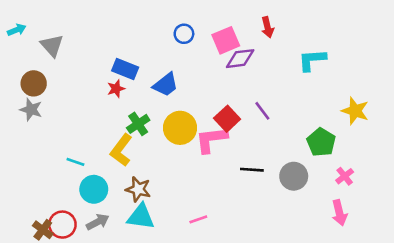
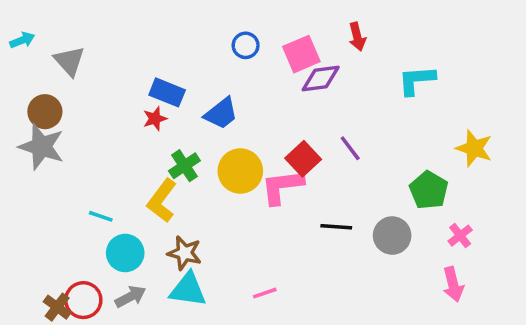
gray star: (31, 110) -> (41, 147), size x1.5

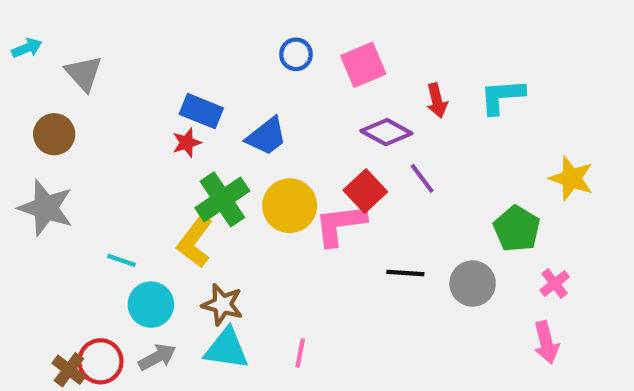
red arrow: (357, 37) -> (437, 101), moved
purple diamond: (321, 79) -> (386, 132), moved, turned 36
gray star: (41, 147) -> (46, 208), moved
green cross: (184, 166) -> (222, 199), size x1.4
pink line: (265, 293) -> (300, 353), moved, turned -60

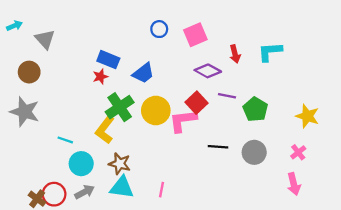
purple line: (422, 178) -> (227, 96), turned -42
yellow star: (571, 178) -> (307, 116), moved
green pentagon: (517, 229) -> (255, 109), moved

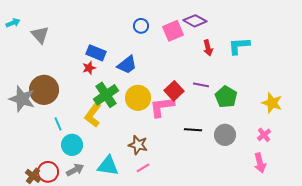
purple diamond: (208, 71) -> (195, 21), moved
brown circle: (29, 72) -> (44, 90), moved, size x1.5
cyan line: (65, 140) -> (58, 124), turned 48
brown star: (120, 164) -> (138, 145), moved
pink line: (161, 190) -> (143, 168), turned 48

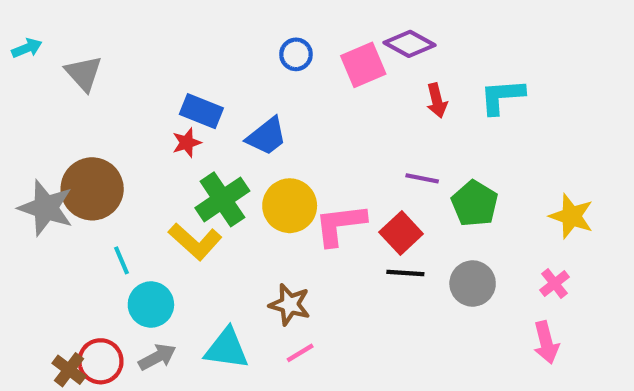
red square: (174, 91) -> (401, 233), moved
yellow L-shape: (93, 115) -> (195, 241), turned -85

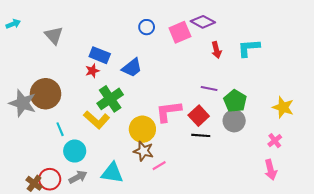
gray triangle: (84, 73) -> (54, 35), moved
yellow circle: (290, 206) -> (142, 129), moved
gray circle: (473, 283) -> (234, 121), moved
pink line: (300, 353) -> (159, 166), moved

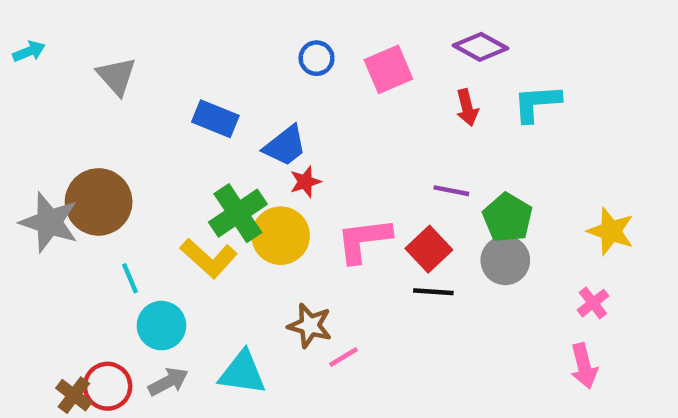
purple diamond: (203, 22) -> (481, 47), moved
red star: (92, 71) -> (305, 182), moved
yellow circle: (142, 129) -> (281, 236), moved

